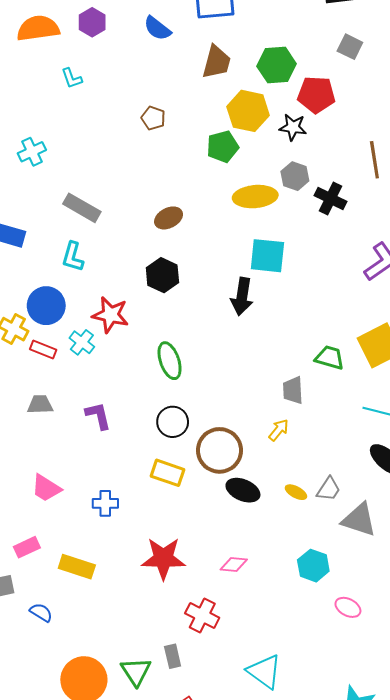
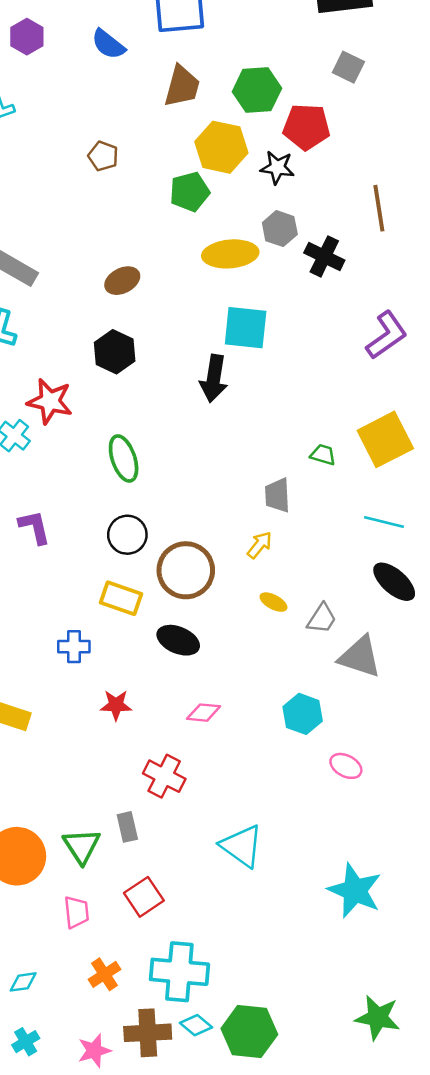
green trapezoid: (330, 358) -> (323, 455), size x0.7
black ellipse: (243, 490) -> (178, 640), moved
yellow ellipse: (296, 492) -> (273, 602), moved
blue cross: (105, 503) -> (74, 647), moved
red star: (163, 558) -> (116, 705), size x0.6

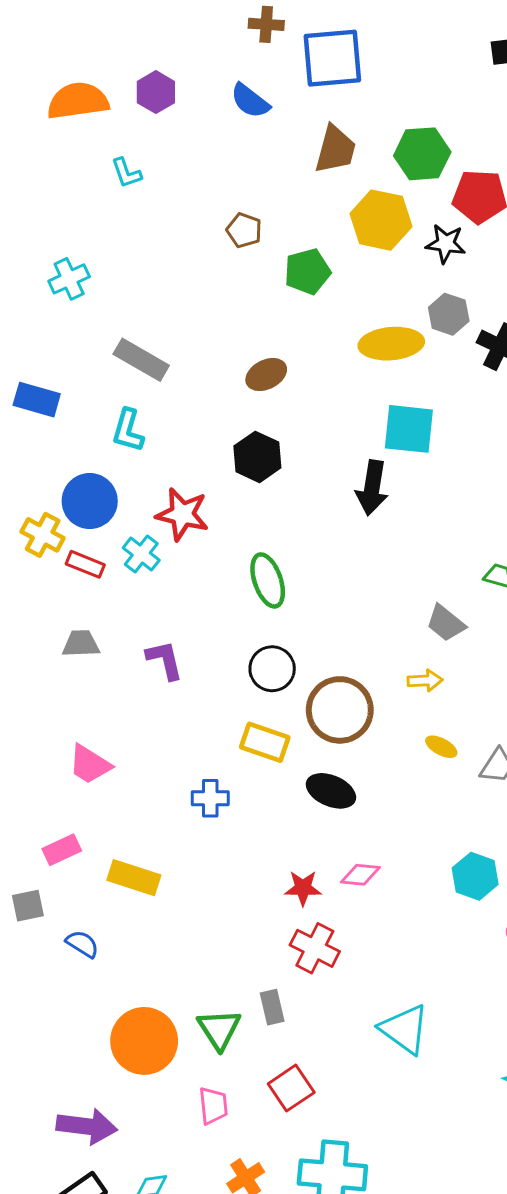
green pentagon: (190, 192) -> (307, 272), moved
gray trapezoid: (277, 495) -> (446, 623), turned -48
yellow arrow: (259, 545) -> (425, 681), turned 48
red star: (116, 705) -> (303, 888), moved

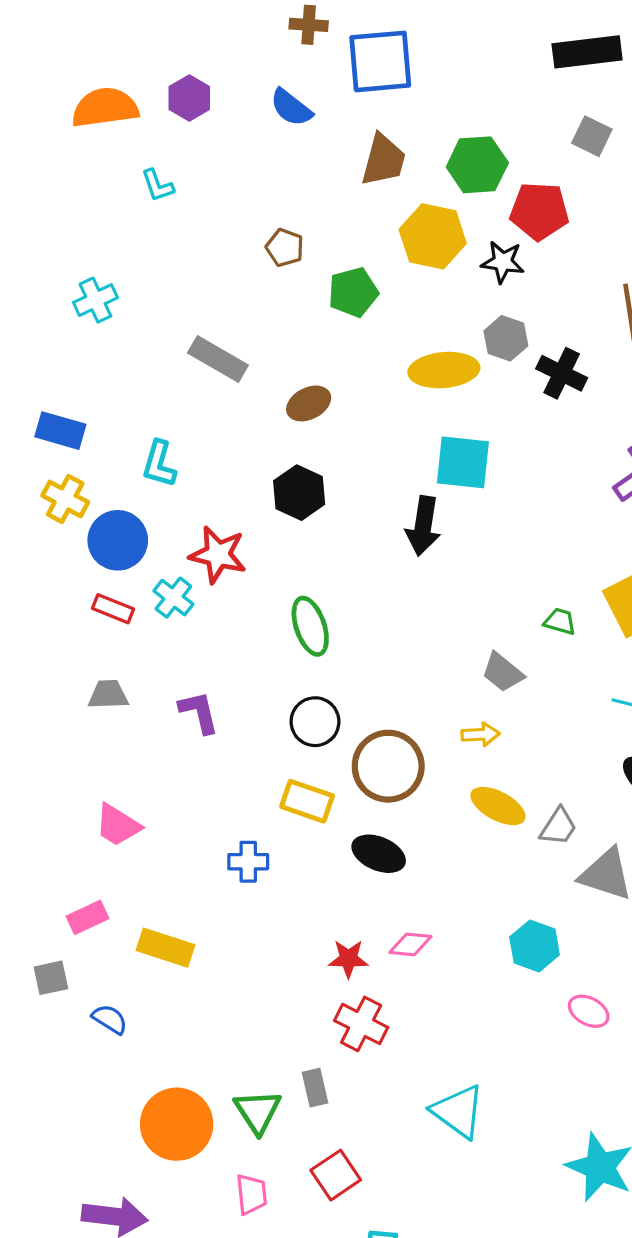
gray rectangle: (141, 360) -> (218, 359), moved
yellow cross: (43, 535) -> (65, 499), moved
yellow ellipse: (441, 747) -> (498, 806), size x1.6

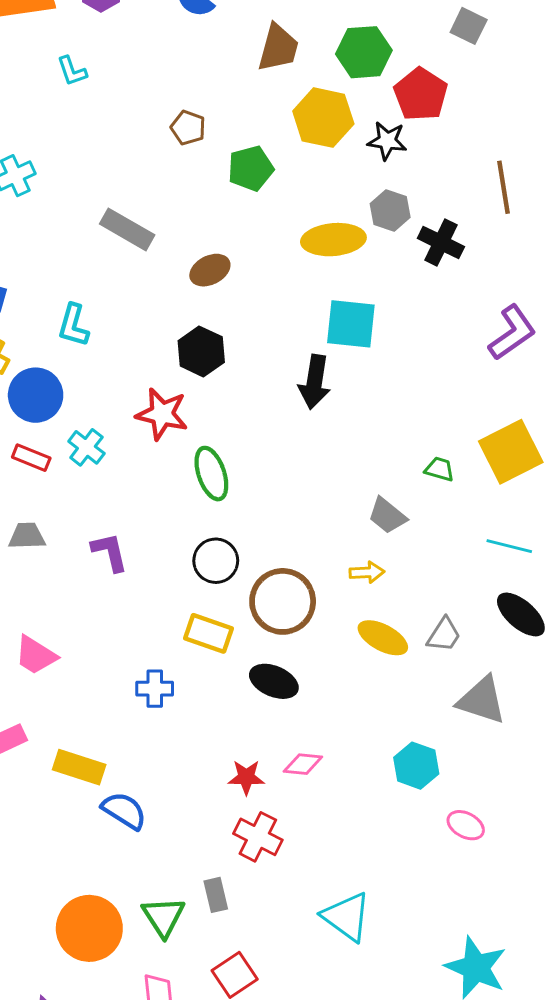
red pentagon: (539, 211) -> (421, 94), turned 30
red star: (218, 555) -> (162, 414), moved
gray trapezoid: (558, 827) -> (444, 635), moved
blue semicircle: (110, 1019) -> (124, 811), moved, size x1.4

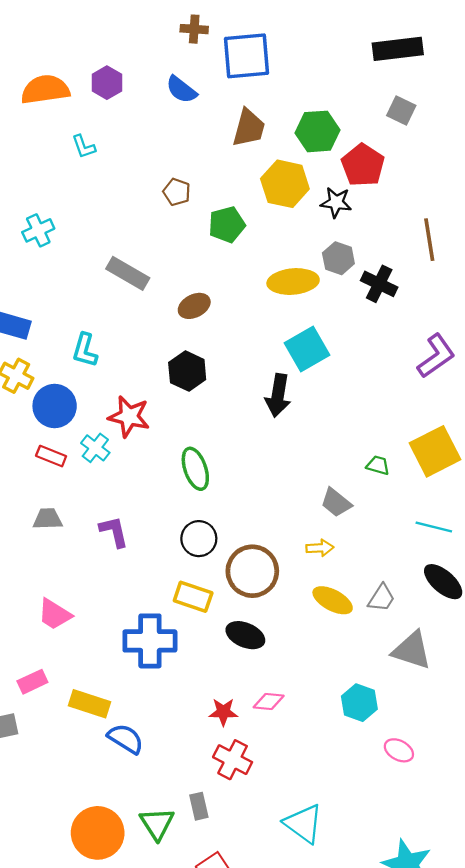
cyan square: (351, 324) -> (307, 349), turned -36
red star: (162, 414) -> (129, 416), moved
blue cross: (155, 689) -> (150, 641), size x1.8

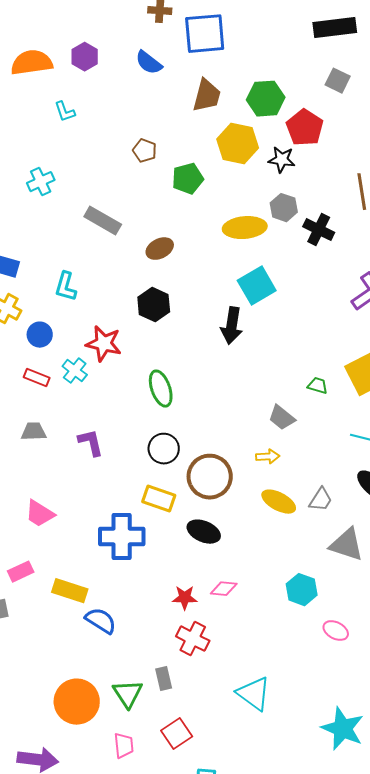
cyan cross: (38, 230) -> (41, 182), moved
blue circle: (55, 406) -> (40, 335), size x0.7

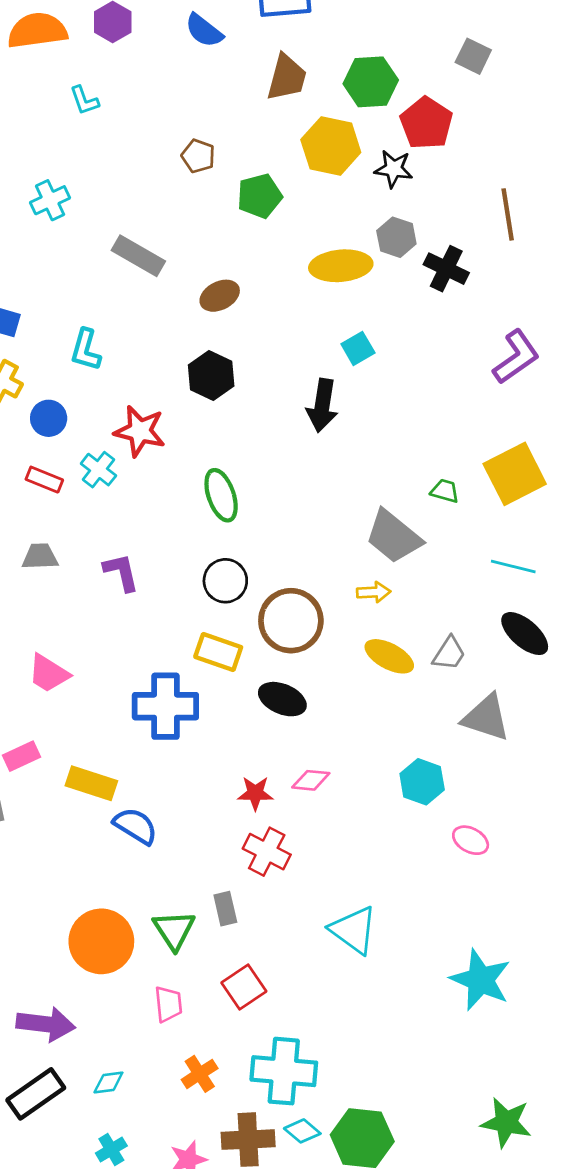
cyan square: (257, 286) -> (358, 348), size x0.6
gray trapezoid: (282, 418) -> (394, 537), size x1.5

